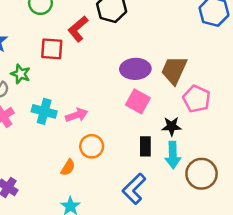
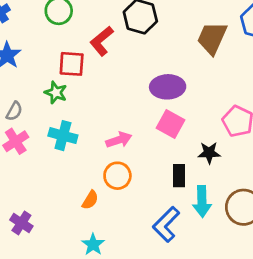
brown trapezoid: (174, 70) -> (212, 38), moved
green star: (20, 74) -> (56, 93), moved
pink arrow: (77, 115) -> (119, 140), moved
cyan arrow: (173, 155) -> (202, 201), moved

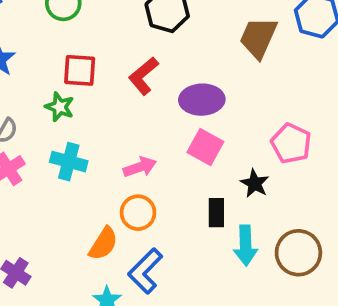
red L-shape: (102, 41) -> (143, 76), moved
black star: (209, 153) -> (255, 183), turned 30
orange semicircle: (90, 200) -> (103, 244), size x1.4
blue L-shape: (166, 224) -> (145, 271), moved

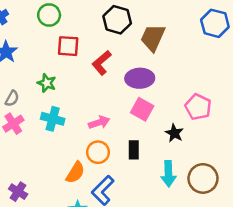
brown trapezoid: (258, 38) -> (153, 38), moved
red square: (80, 70) -> (68, 46), moved
black rectangle: (216, 213) -> (134, 150), moved

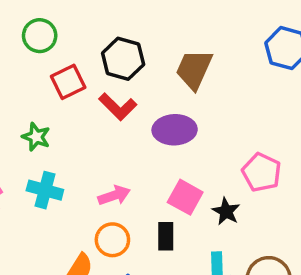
black hexagon: (117, 20) -> (123, 59), moved
red square: (68, 46) -> (68, 82), turned -30
red L-shape: (102, 63) -> (118, 107), turned -95
pink square: (142, 109) -> (185, 197), moved

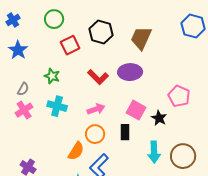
red L-shape: (118, 107) -> (98, 77), moved

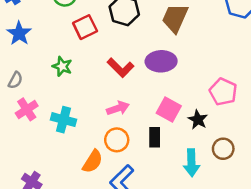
gray semicircle: (23, 89) -> (15, 80), moved
cyan cross: (57, 106) -> (63, 120), moved
brown circle: (183, 156) -> (223, 149), moved, size x0.7

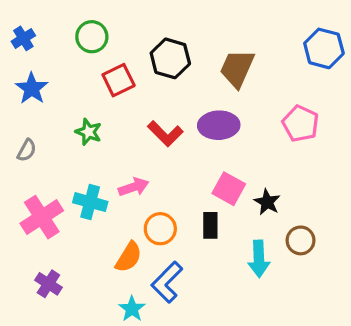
pink pentagon: (223, 92) -> (301, 124), moved
pink arrow: (118, 108) -> (134, 187), moved
pink cross: (27, 109) -> (42, 217), moved, size x1.4

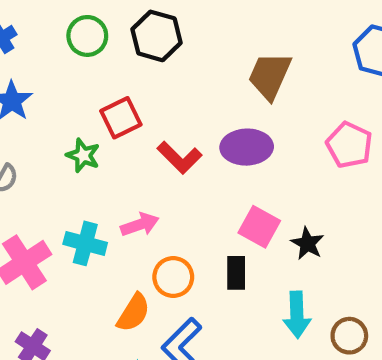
black hexagon: (170, 58) -> (156, 36), moved
red square: (119, 80) -> (121, 118), moved
brown circle: (301, 240) -> (349, 336), moved

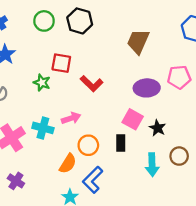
red square: (121, 118) -> (61, 63), turned 36
pink pentagon: (349, 145) -> (179, 77), turned -30
purple ellipse: (247, 147) -> (147, 88), moved
brown circle: (349, 336) -> (179, 156), moved

